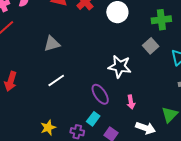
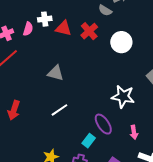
gray triangle: (52, 44) -> (55, 73), turned 30
cyan rectangle: (93, 119) -> (89, 141), moved

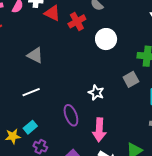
white star: (123, 97) -> (96, 93), size x0.7
pink arrow: (134, 132) -> (99, 130), size x1.6
cyan rectangle: (89, 141) -> (30, 127), moved

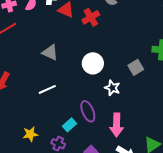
white circle: (106, 39) -> (93, 63), moved
gray square: (131, 79) -> (136, 67), moved
cyan rectangle: (30, 127) -> (70, 125), moved

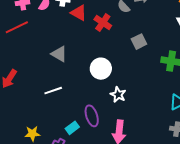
red cross: (91, 17) -> (103, 23), turned -30
gray square: (136, 67) -> (139, 42), moved

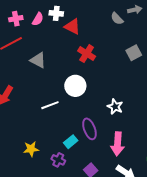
red cross: (103, 23) -> (87, 54), moved
gray triangle: (59, 54) -> (38, 60), moved
white circle: (101, 69) -> (75, 86), moved

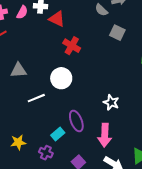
gray square: (134, 53) -> (117, 33), moved, turned -35
gray triangle: (38, 60) -> (19, 70), moved, turned -30
white star: (115, 107) -> (111, 102), moved

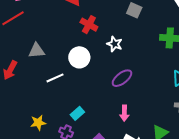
white star: (111, 102) -> (115, 44), moved
purple ellipse: (76, 121) -> (122, 78), moved, turned 75
pink arrow: (105, 135) -> (124, 113), size x0.7

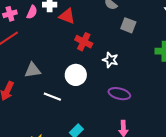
white line: (55, 78) -> (52, 97), turned 48
purple ellipse: (122, 78) -> (119, 94), turned 55

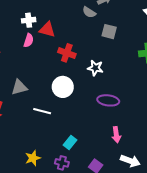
pink semicircle: (32, 12) -> (29, 40), moved

